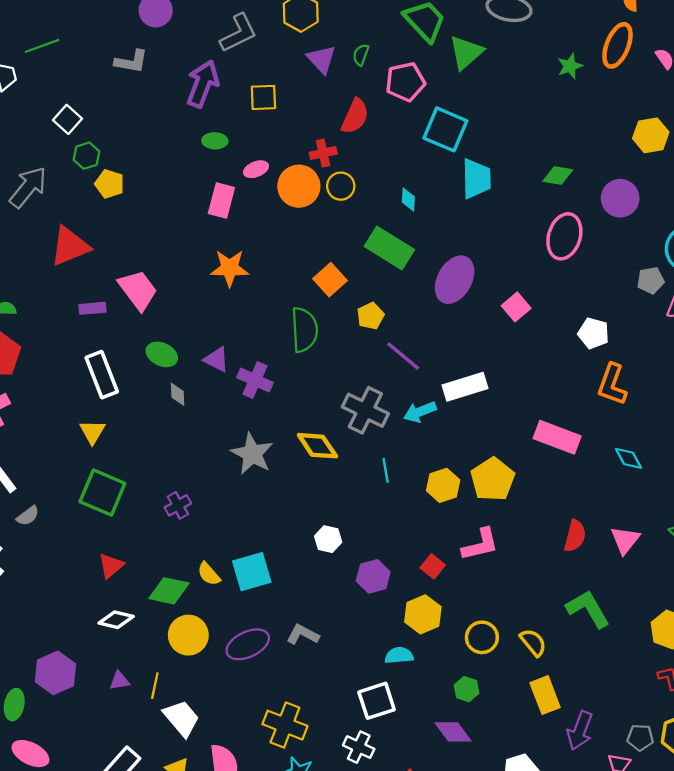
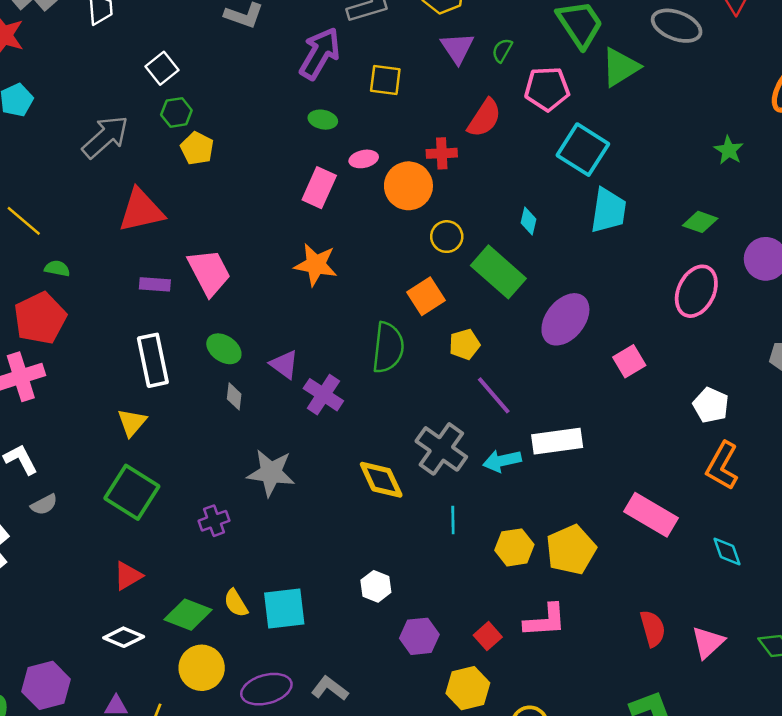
green star: (570, 66) -> (729, 150), moved, turned -30
yellow circle: (341, 186) -> (447, 237), moved
gray star: (252, 454) -> (271, 473), moved, turned -30
red semicircle: (575, 536) -> (653, 628), turned -40

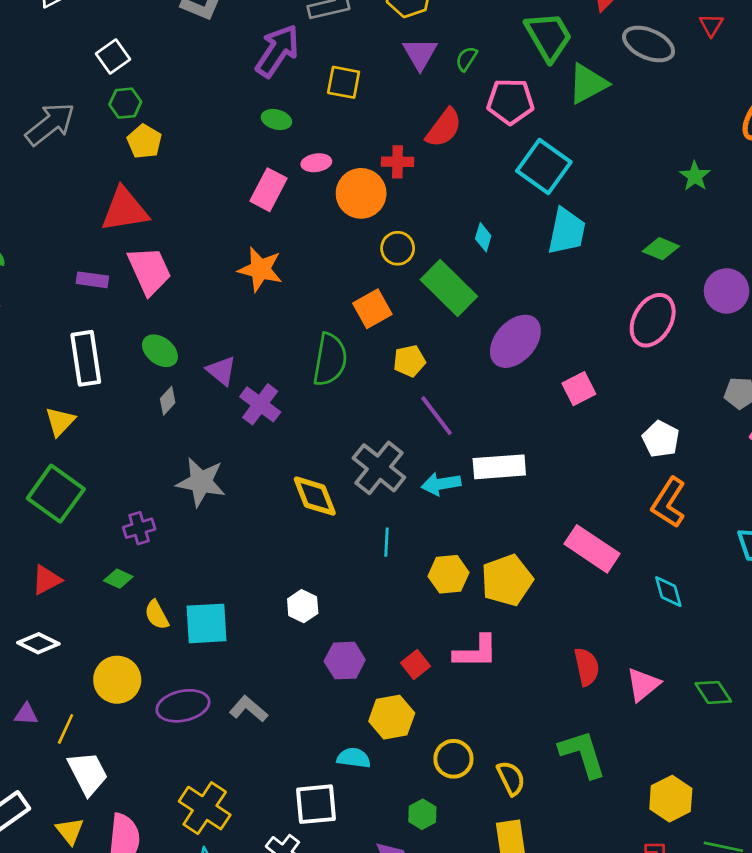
red triangle: (141, 211) -> (125, 210), moved
gray diamond: (234, 396) -> (168, 401), turned 32
green diamond: (188, 615) -> (118, 579), moved, size x0.6

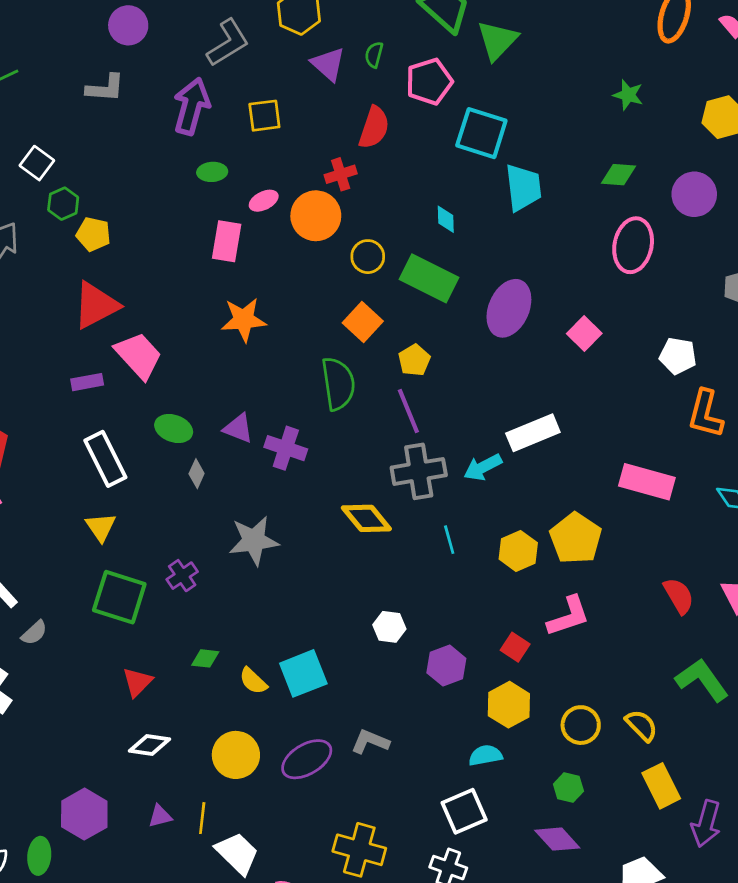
purple line: (437, 416) -> (408, 411), moved, turned 33
gray cross: (379, 468) -> (419, 471), turned -30
purple cross: (139, 528) -> (182, 576), moved

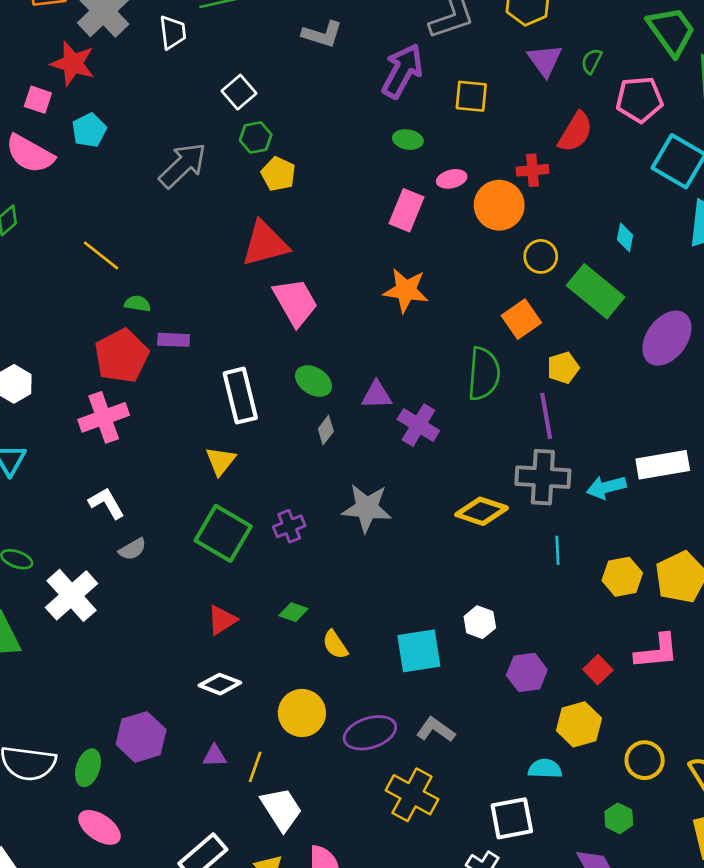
purple rectangle: (87, 382) -> (174, 340), moved
purple triangle: (238, 428) -> (377, 395), turned -36
yellow diamond: (366, 518) -> (481, 511), turned -45
cyan square: (303, 673) -> (419, 651), moved
yellow cross: (359, 850) -> (412, 795), moved

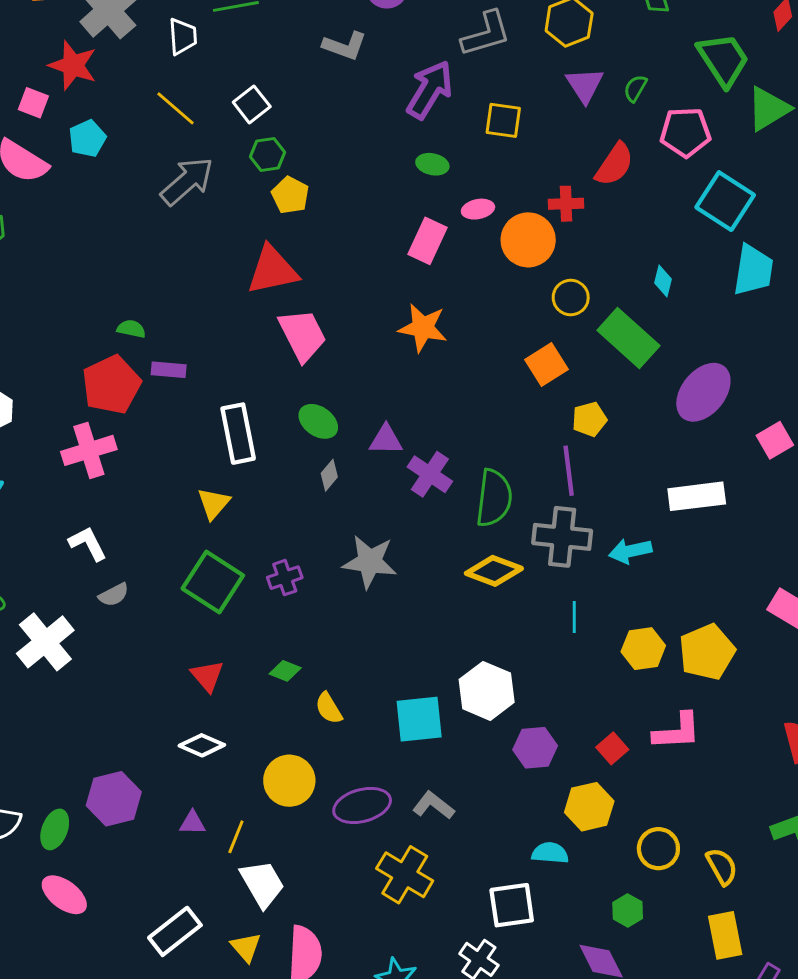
yellow line: (101, 255) -> (175, 108), moved
green semicircle: (484, 374) -> (494, 498), moved
white rectangle: (663, 465) -> (697, 496), moved
red triangle: (222, 620) -> (207, 676), turned -40
white hexagon: (480, 622) -> (487, 691), size x1.6

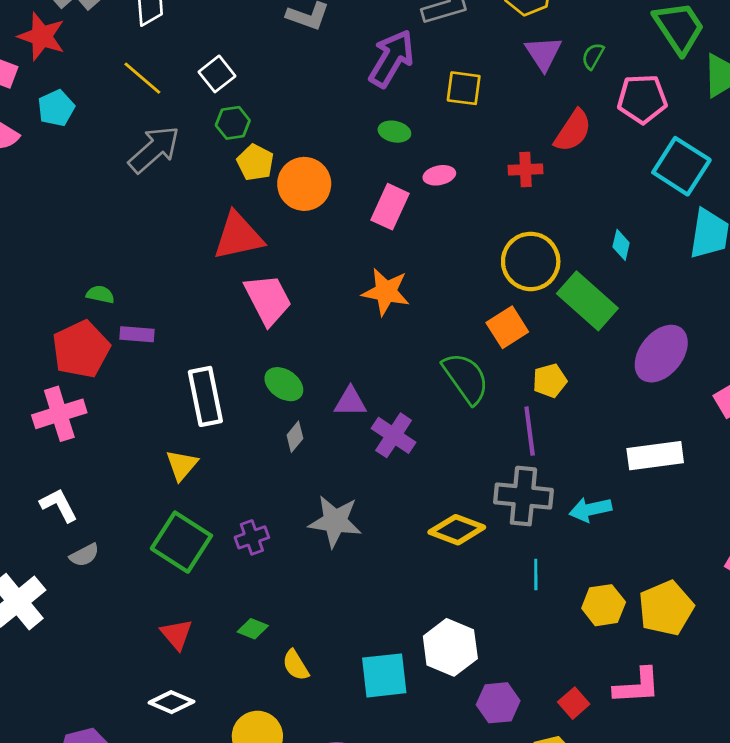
orange circle: (528, 240) -> (304, 184), moved
yellow circle: (571, 298) -> (531, 261), size x1.6
green semicircle: (494, 498) -> (466, 378), moved, turned -42

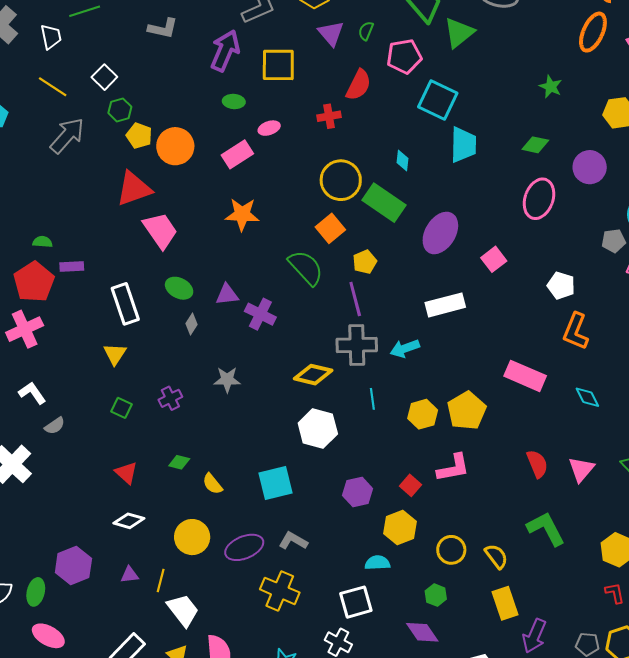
yellow square: (464, 88) -> (278, 65), size x1.4
pink rectangle: (390, 207) -> (237, 154), turned 40
gray star: (335, 521) -> (227, 380), size x0.7
green square: (181, 542) -> (122, 408), size x0.5
white hexagon: (450, 647) -> (318, 428), moved

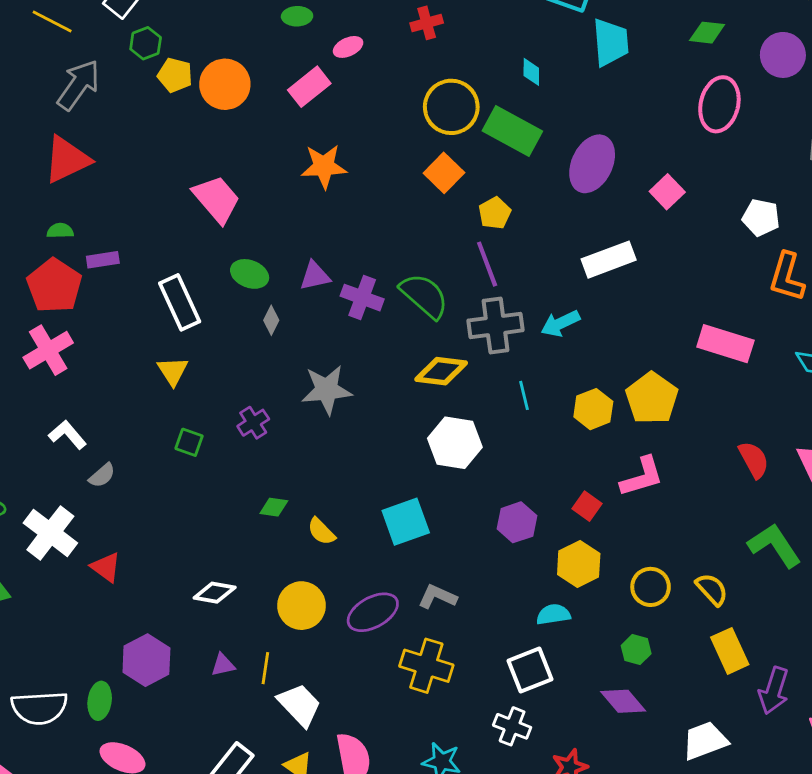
red triangle: (134, 189) -> (67, 159), moved
green semicircle: (306, 268) -> (424, 296), moved
gray star: (227, 380) -> (327, 390), size x1.4
red triangle: (126, 473) -> (106, 567), moved

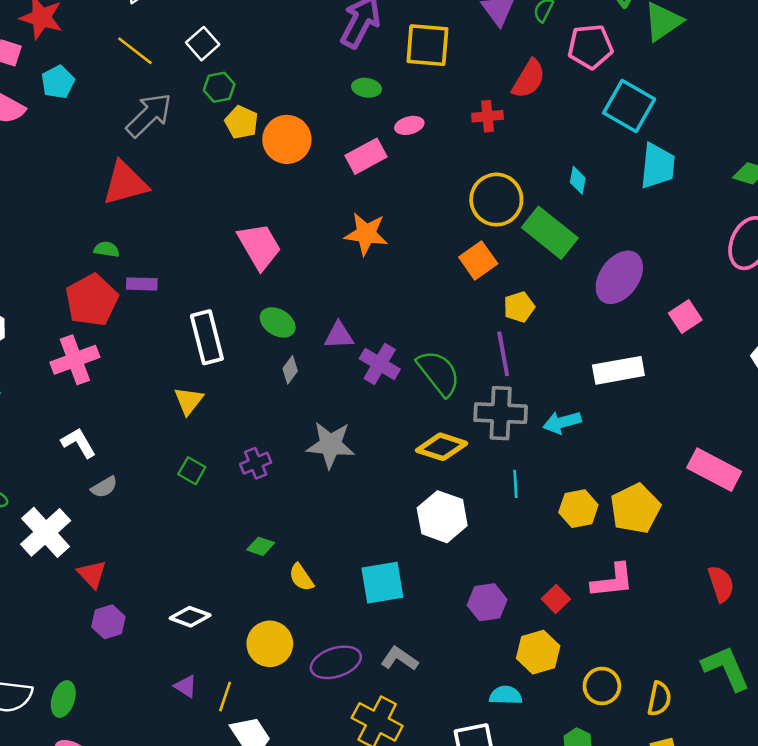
yellow semicircle: (712, 589) -> (659, 699), turned 44
purple hexagon: (146, 660) -> (108, 622), moved, size x0.7
purple triangle: (223, 665) -> (186, 686), turned 35

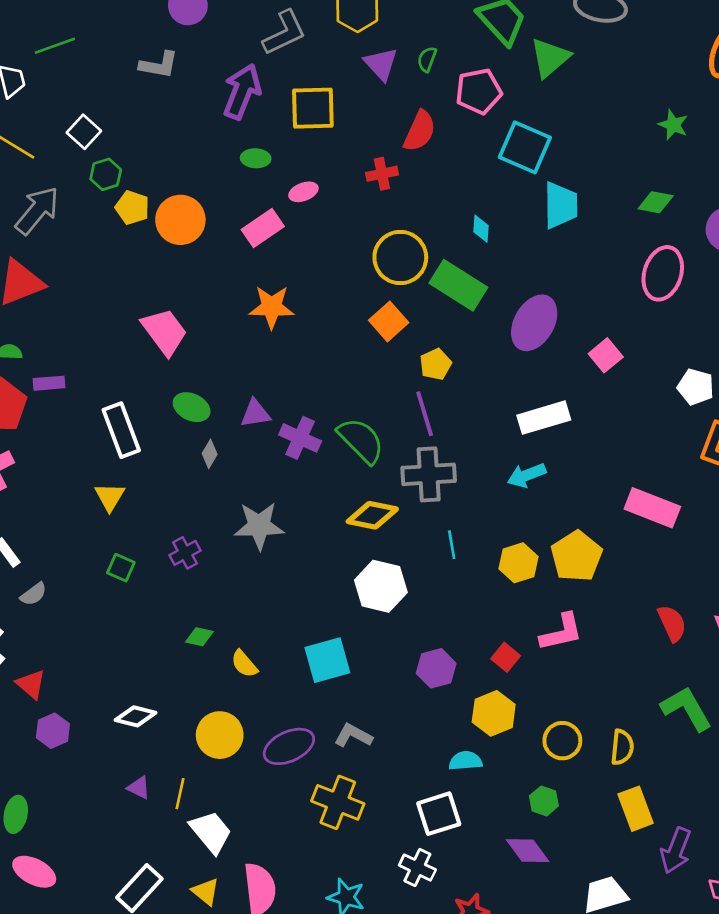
cyan arrow: (562, 422) -> (527, 475), moved

